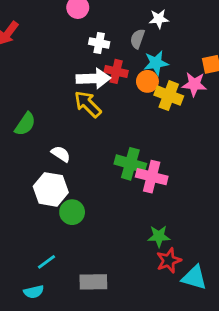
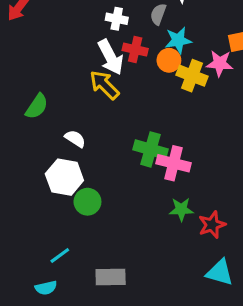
white arrow: (93, 79) -> (111, 57), turned 64
green star: (159, 236) -> (181, 209), moved
red star: (169, 260) -> (212, 225), moved

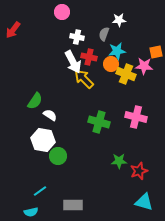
yellow arrow: (104, 85) -> (84, 79), moved
green semicircle: (37, 106) -> (35, 101), moved
pink cross: (174, 163) -> (136, 117), moved

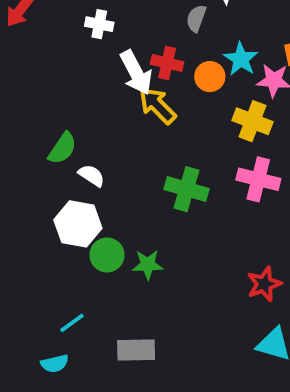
white cross: (77, 37) -> (99, 24), moved
cyan star: (117, 51) -> (241, 59), moved, turned -30
yellow cross: (126, 74) -> (252, 121), moved
green star: (119, 161) -> (148, 265), moved

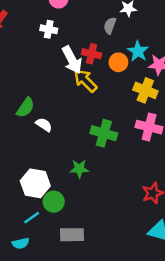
white hexagon: (78, 224) -> (35, 183), moved
green circle: (107, 255) -> (54, 202), moved
green star: (148, 265) -> (79, 169), moved

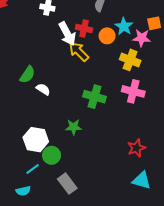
gray rectangle: (72, 235) -> (67, 184), turned 54

